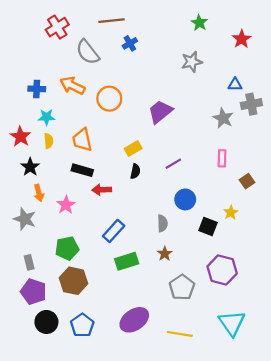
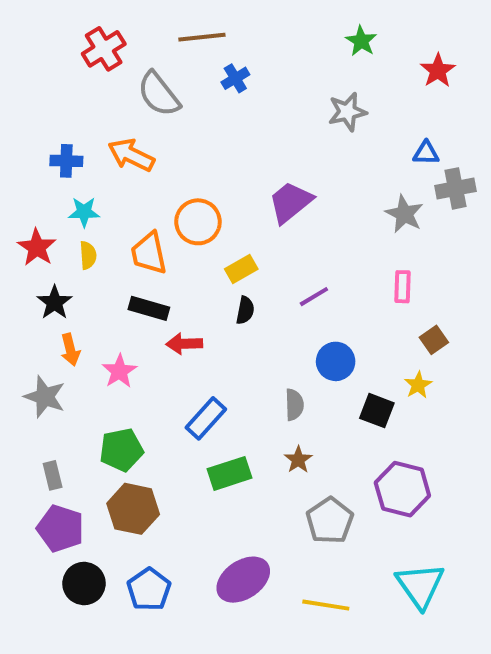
orange circle: (109, 99) -> (198, 222), moved
brown square: (247, 181) -> (434, 340), moved

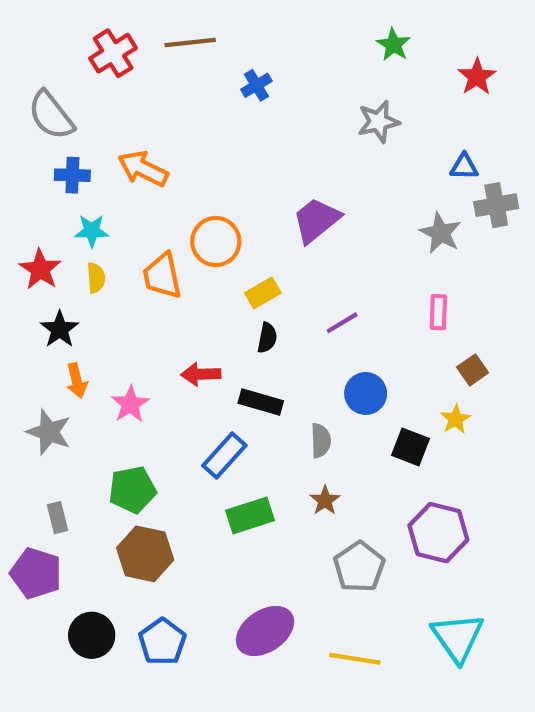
brown line: (202, 37) -> (190, 42), moved
gray semicircle: (159, 94) -> (51, 115), moved
black rectangle: (149, 308) -> (261, 402), moved
purple pentagon: (60, 528) -> (36, 573), moved

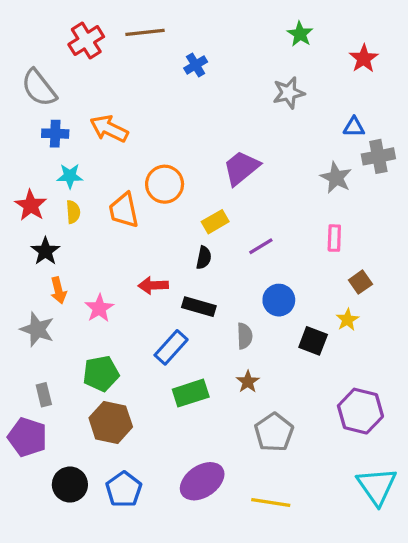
yellow rectangle: (263, 293) -> (215, 222), moved
purple hexagon: (438, 533) -> (360, 411), moved
cyan triangle: (458, 637) -> (377, 486), moved

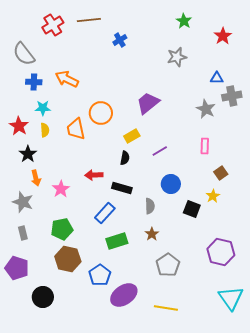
gray rectangle: (44, 395) -> (23, 233), moved
blue pentagon: (124, 489) -> (100, 275), moved

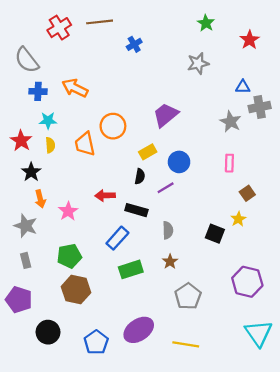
purple line: (160, 151) -> (166, 188), moved
blue circle: (171, 184) -> (179, 162), moved
blue pentagon: (100, 275) -> (96, 342), moved

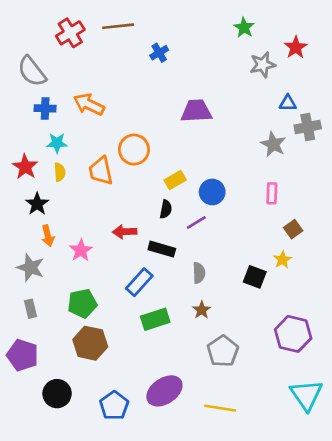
gray star: (198, 63) -> (263, 65), moved
purple trapezoid: (166, 115) -> (196, 111), moved, turned 36

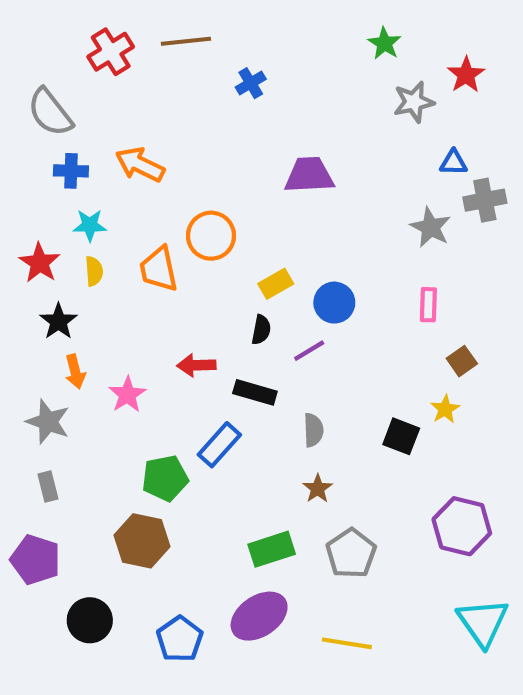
green pentagon: (82, 303) -> (165, 478), moved
green rectangle: (155, 319) -> (272, 549), moved

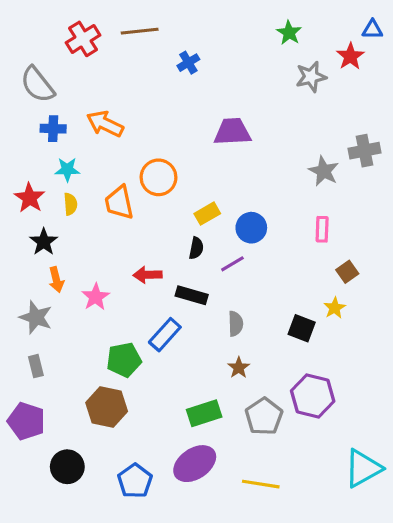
blue triangle: (453, 163) -> (372, 30), moved
purple hexagon: (462, 526) -> (313, 396), moved
cyan triangle: (483, 622) -> (363, 468), turned 36

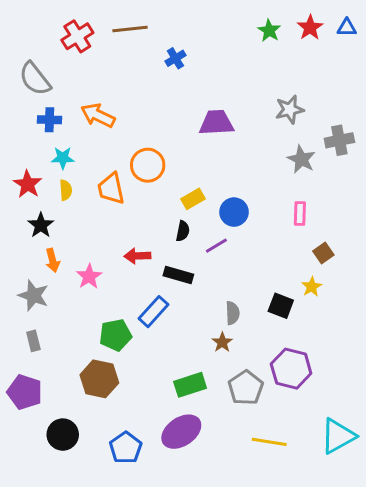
red star: (350, 56) -> (310, 28), moved
gray star: (311, 77) -> (290, 110), moved
gray semicircle: (236, 324) -> (233, 313), moved
yellow line: (261, 484) -> (269, 442), moved

